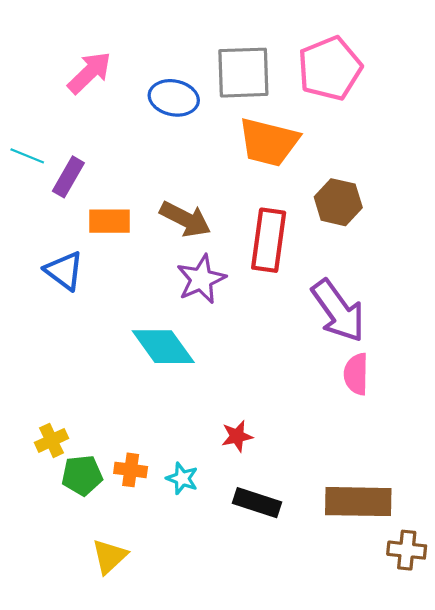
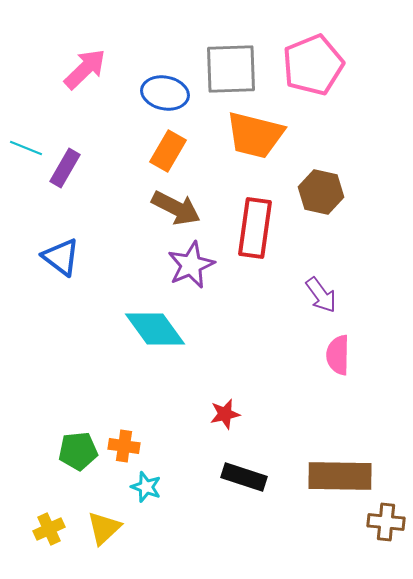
orange rectangle: (109, 221) -> (168, 151), moved, turned -60
purple arrow: (338, 311) -> (321, 295), size x0.6
yellow cross: (51, 440) -> (49, 529), moved
cyan star: (182, 478) -> (146, 487), moved

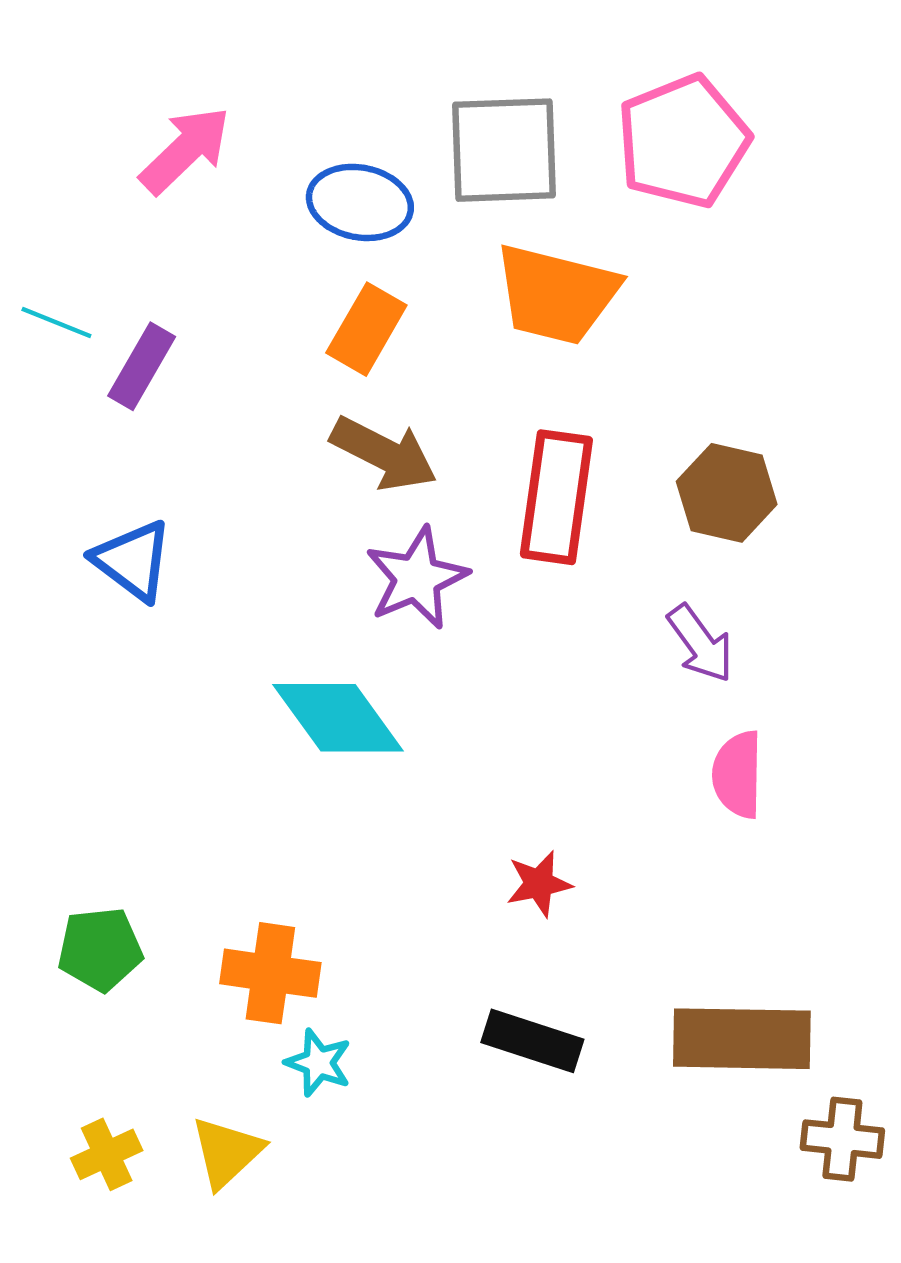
brown hexagon: (321, 192) -> (727, 493), moved
red star: (225, 414) -> (539, 884), moved
orange cross: (124, 446) -> (270, 973), size x1.4
green pentagon: (78, 451) -> (100, 949), moved

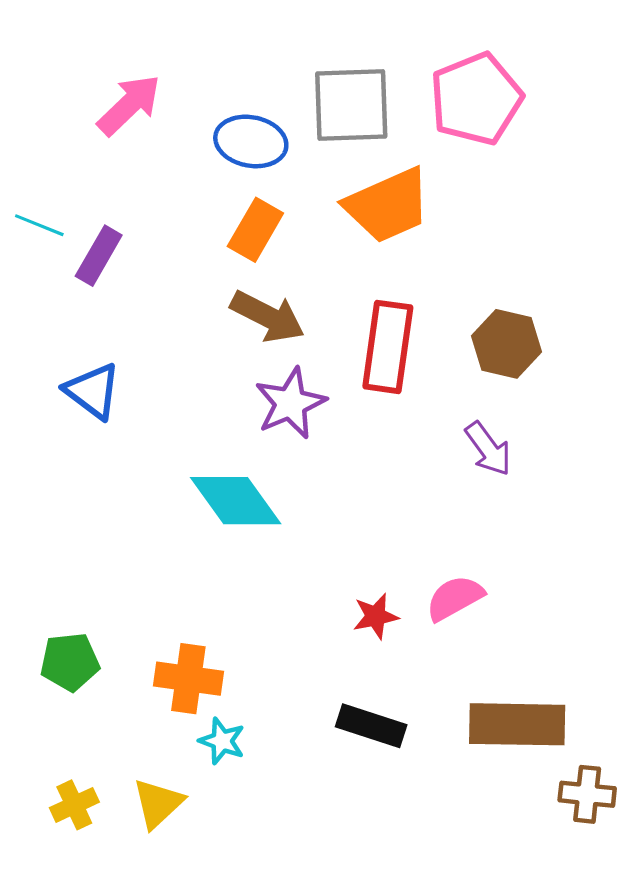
orange trapezoid: (556, 294) -> (388, 205), turned -38
pink semicircle: (738, 775) -> (455, 598), moved, turned 60

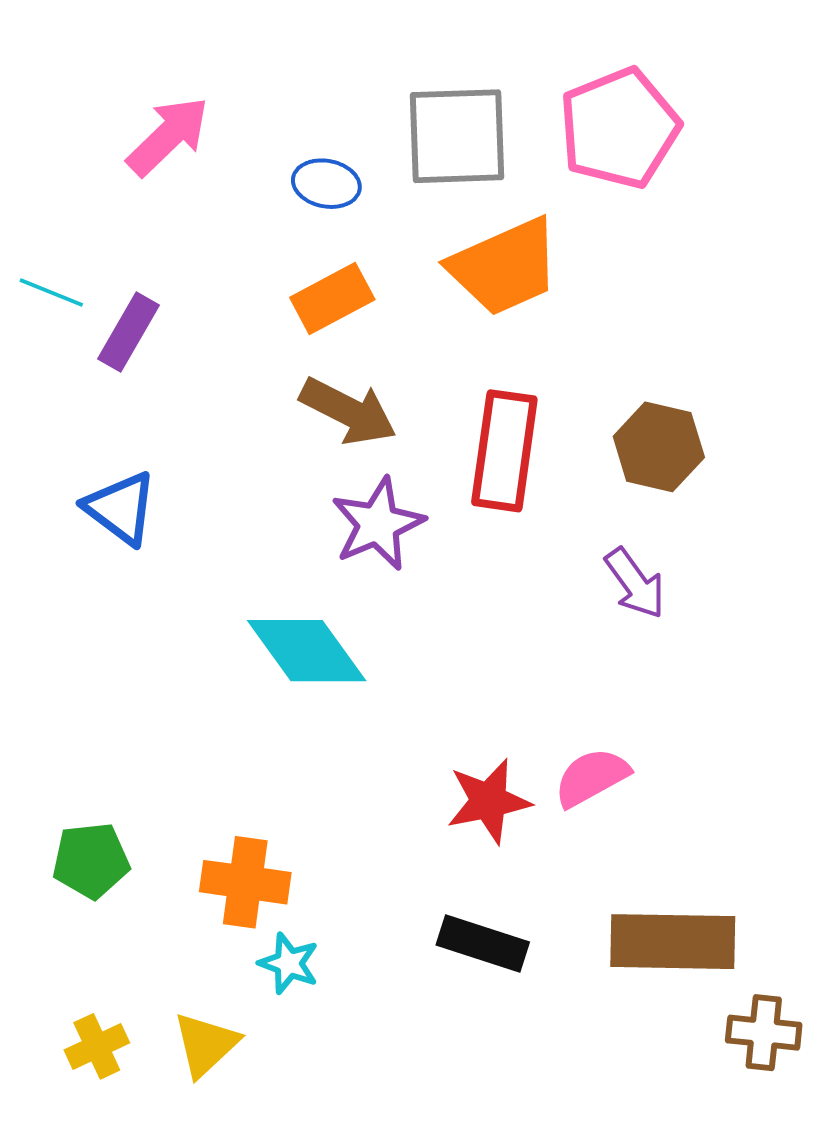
blue ellipse: (251, 141) -> (326, 184), size x0.7
orange rectangle: (255, 230) -> (332, 298), turned 32
red star: (376, 616) -> (489, 801), size x1.4

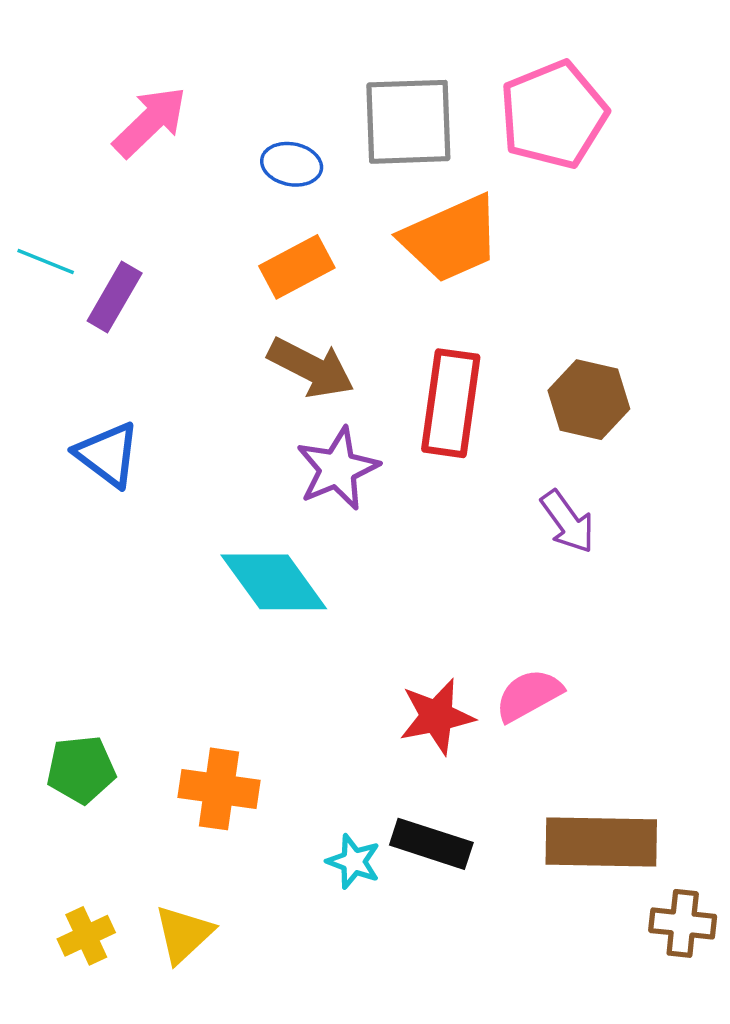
cyan star: (289, 963) -> (353, 862), moved

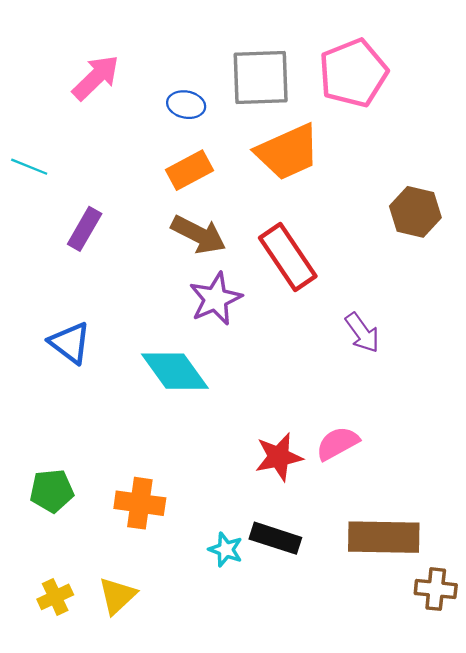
purple rectangle: (115, 297) -> (85, 229), moved
brown hexagon: (589, 400) -> (415, 212), moved
red rectangle: (451, 403) -> (288, 257), turned -42
blue triangle: (108, 454) -> (70, 343), moved

